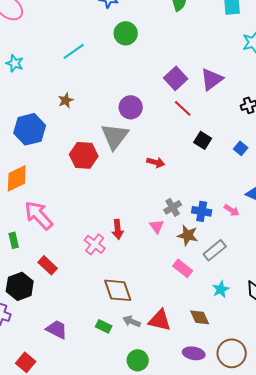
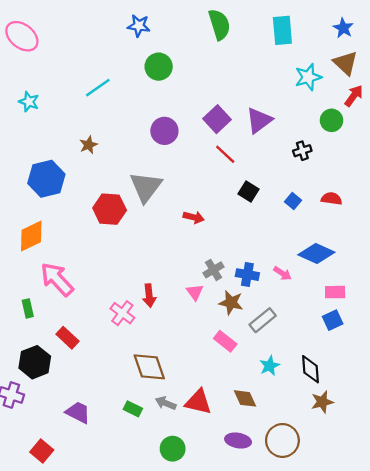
purple circle: (131, 107) -> (164, 131), moved

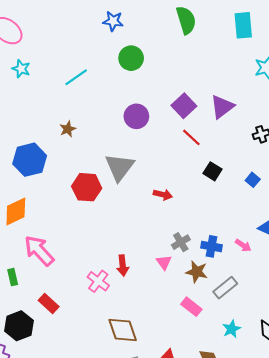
cyan star: (29, 102) -> (21, 69), moved

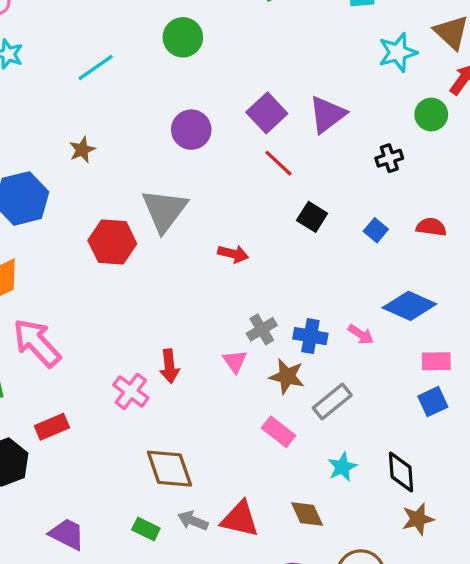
red rectangle: (49, 304) -> (52, 427), turned -66

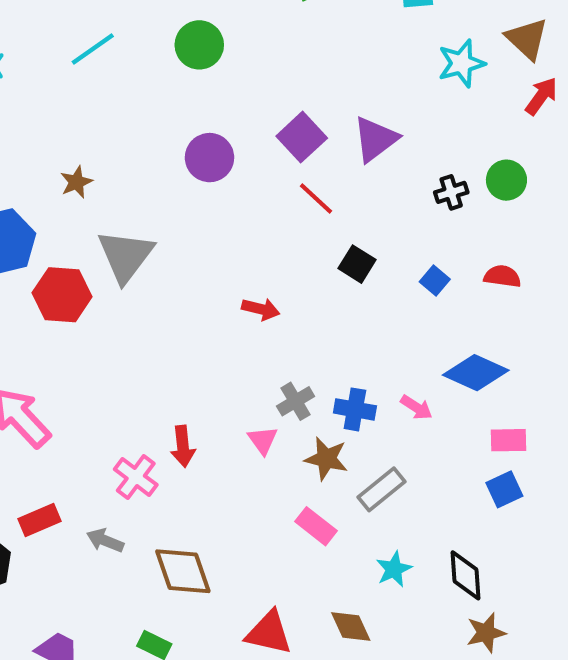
cyan line: (96, 68) -> (93, 49), moved
green circle: (431, 115) -> (506, 180), moved
gray triangle: (164, 210) -> (126, 256), moved
red hexagon: (112, 242) -> (62, 295), moved
gray arrow: (193, 521) -> (105, 541), moved

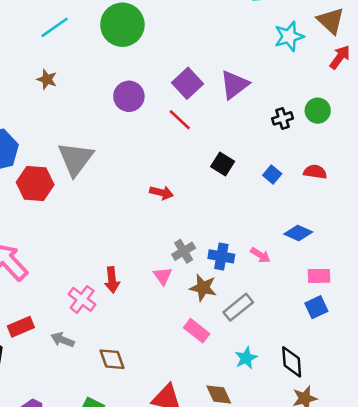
green circle: (199, 45) -> (122, 25), size x1.4
brown star: (76, 182) -> (47, 79), moved, turned -30
red line: (316, 199) -> (180, 120), moved
blue diamond: (476, 373) -> (298, 233), size x0.7
brown diamond: (183, 571) -> (112, 359), size x0.7

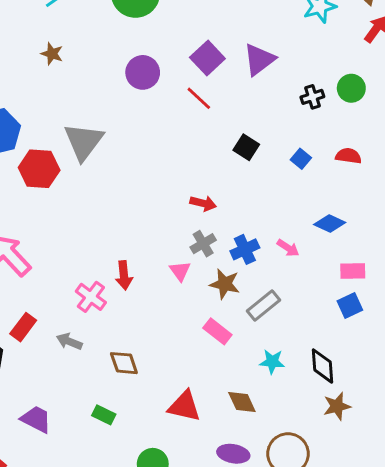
red arrow: (161, 193) -> (203, 203), moved
blue cross: (221, 256) -> (245, 249), turned -35
red rectangle: (21, 327) -> (23, 327), turned -30
cyan star: (246, 358) -> (272, 362), turned 30

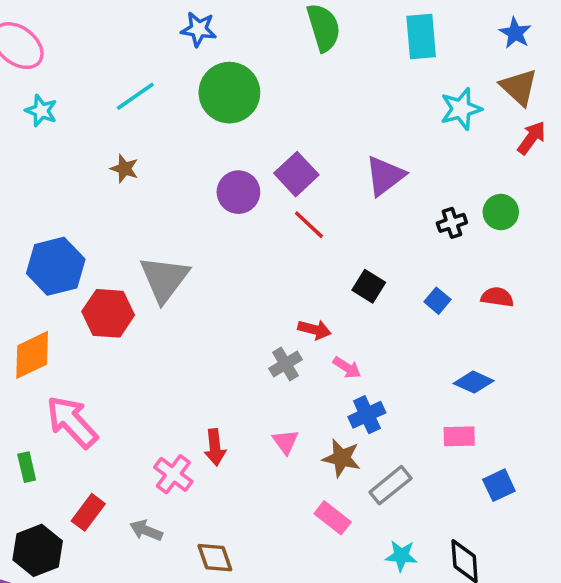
purple square: (207, 58) -> (296, 174), moved
red arrow: (203, 203) -> (314, 330), moved
gray cross: (203, 244) -> (285, 364), moved
pink arrow: (288, 248) -> (347, 368), moved
pink rectangle: (353, 271) -> (459, 436), moved

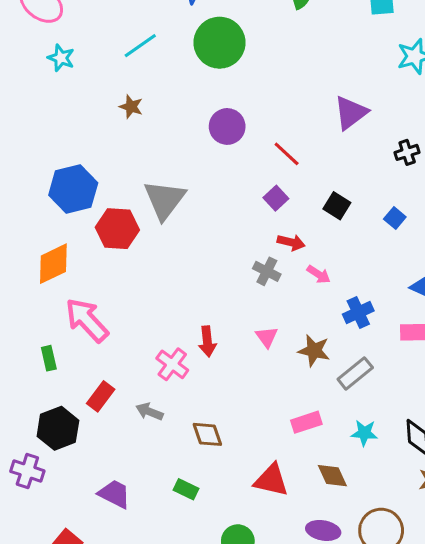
purple square: (296, 174) -> (276, 198), moved, size x0.7
gray cross: (285, 364) -> (267, 271), turned -32
blue cross: (367, 415) -> (358, 312), moved
pink rectangle: (333, 518) -> (306, 422), moved, turned -56

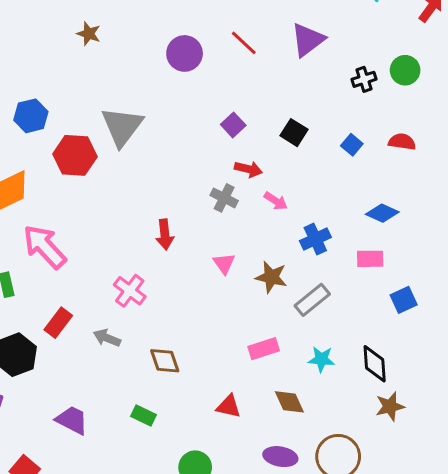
red line: (287, 154) -> (244, 43), moved
blue hexagon: (73, 189) -> (31, 116), size x0.7
red arrow: (207, 341) -> (165, 234), moved
red triangle: (271, 480) -> (229, 406), size x0.7

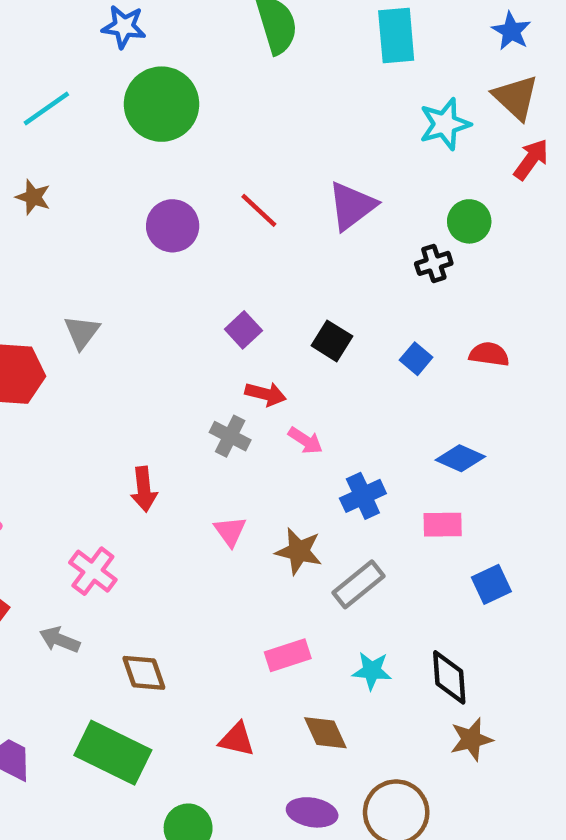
green circle: (405, 70) -> (469, 221), moved
gray triangle: (122, 126) -> (82, 332), size x0.6
green rectangle: (143, 416) -> (113, 753), size x2.0

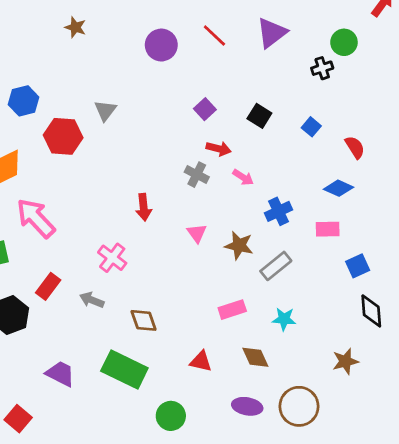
red semicircle: (489, 354) -> (355, 147), moved, turned 50
black diamond: (449, 677) -> (371, 311), moved

